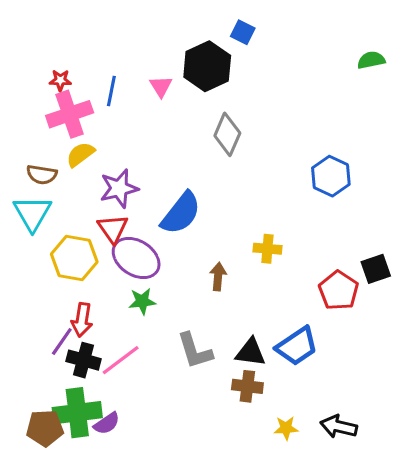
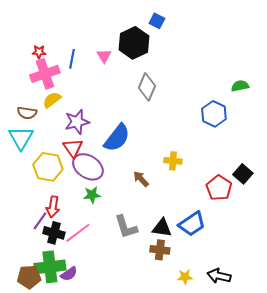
green semicircle: (371, 60) -> (240, 86), moved
black square: (376, 269) -> (243, 174), turned -30
brown arrow: (218, 277) -> (141, 179), turned -48

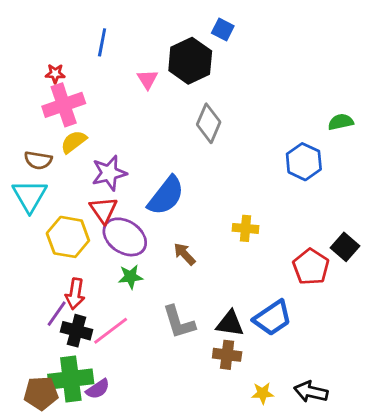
blue line: (72, 59) -> (102, 42), moved
brown arrow: (141, 179) -> (184, 254), moved

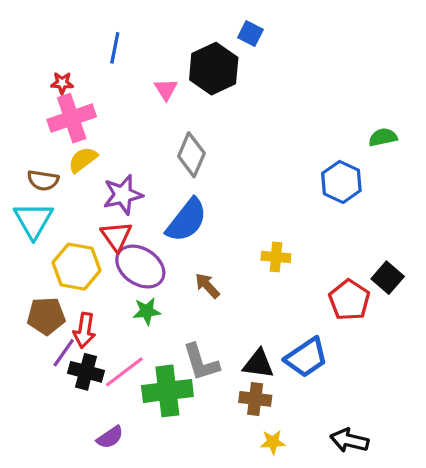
gray diamond: (209, 123) -> (191, 155), moved
green cross: (71, 379) -> (167, 391), moved
brown pentagon: (41, 393) -> (46, 316), moved
yellow star: (263, 393) -> (273, 442), moved

